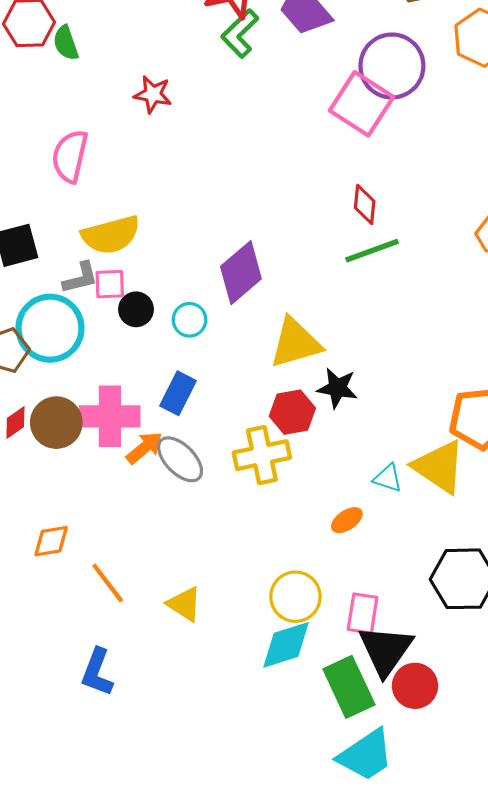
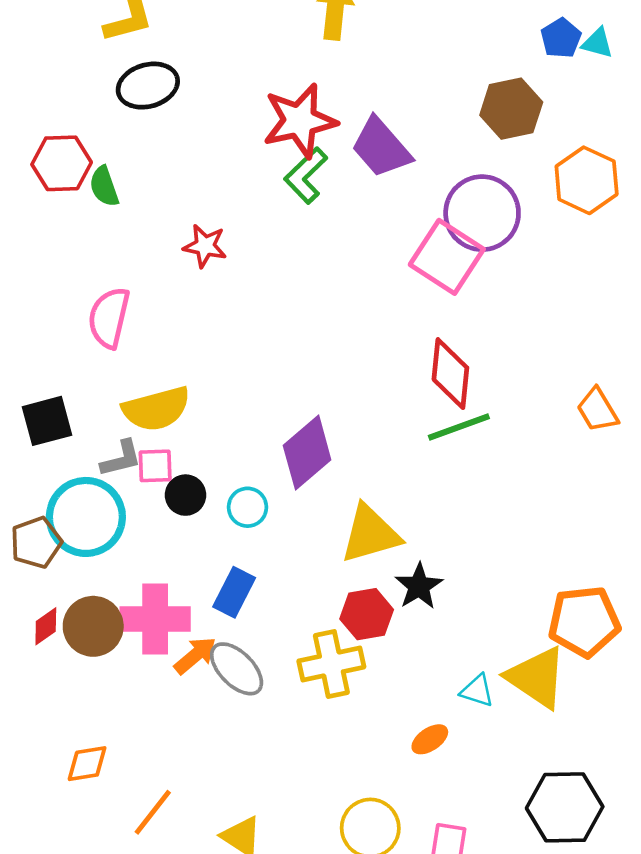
red diamond: (365, 204) -> (450, 374), size x1.5
black star: (337, 388) -> (419, 586), turned 30
orange line: (108, 583) -> (153, 812), turned 75

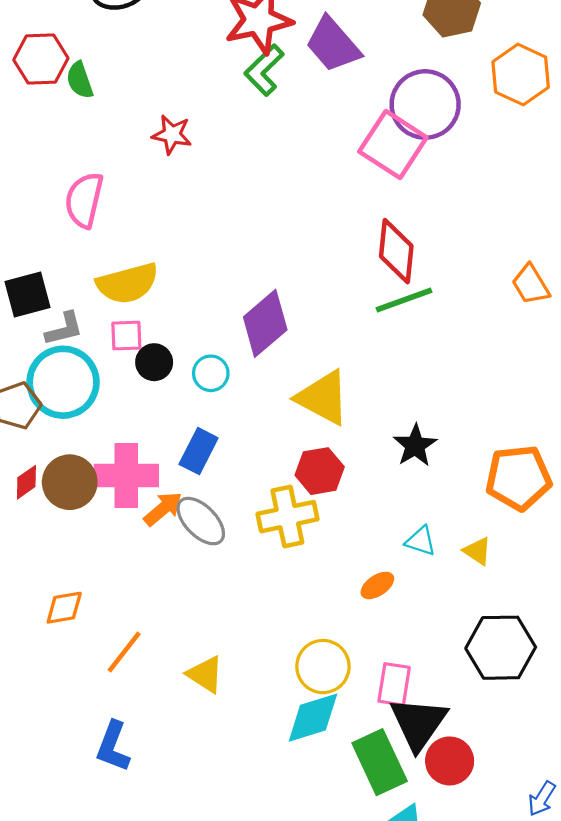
gray L-shape: (121, 459) -> (64, 329), moved
yellow triangle: (370, 534) -> (323, 398), turned 44
black star: (419, 586) -> (415, 446), moved
yellow triangle: (537, 677) -> (477, 551), moved, size x0.5

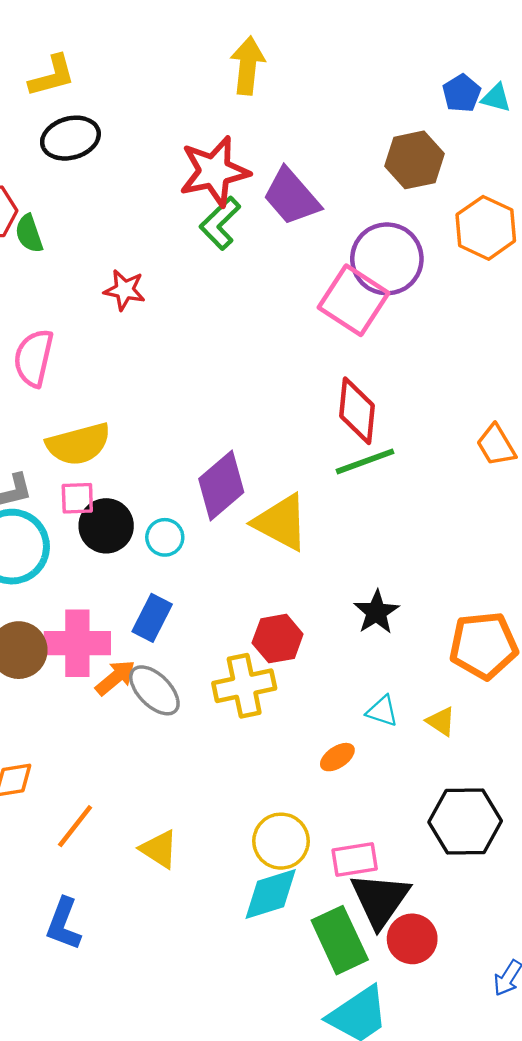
black circle: (154, 362) -> (106, 526), size x1.4
yellow triangle: (323, 398) -> (281, 522), moved
pink rectangle: (394, 684) -> (355, 860), turned 72

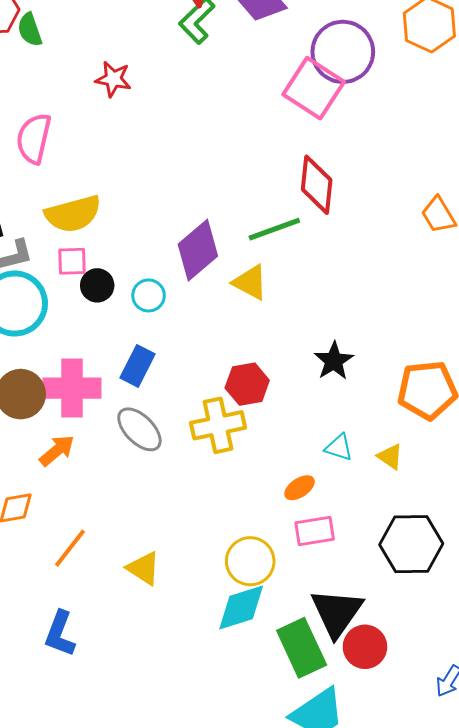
green line: (365, 461) -> (274, 229), moved
yellow triangle: (281, 522) -> (250, 282), size x0.7
black circle: (106, 526) -> (97, 285), size x0.7
orange arrow: (115, 678) -> (57, 450), moved
pink rectangle: (355, 860) -> (315, 531), moved

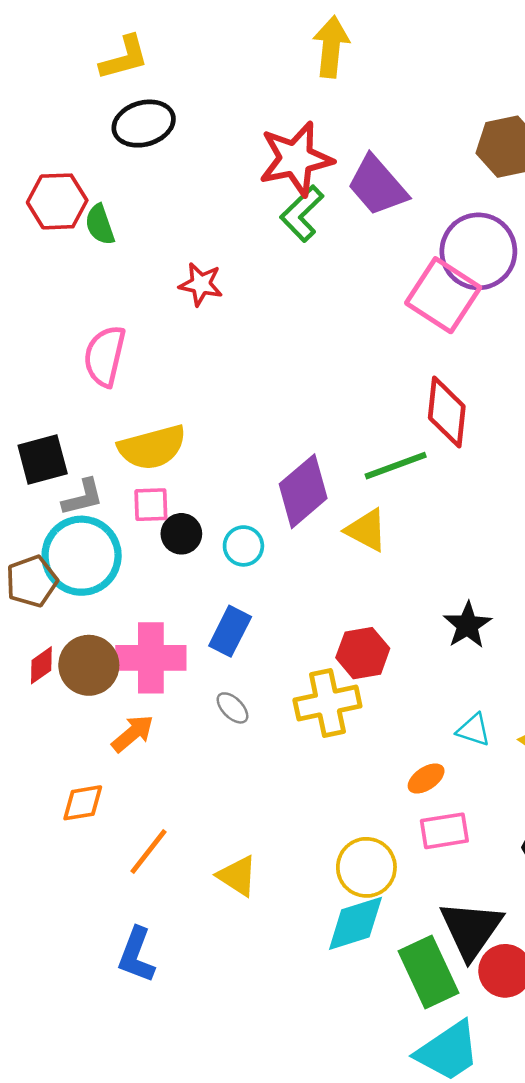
gray ellipse: (139, 429) -> (232, 708), size x0.6

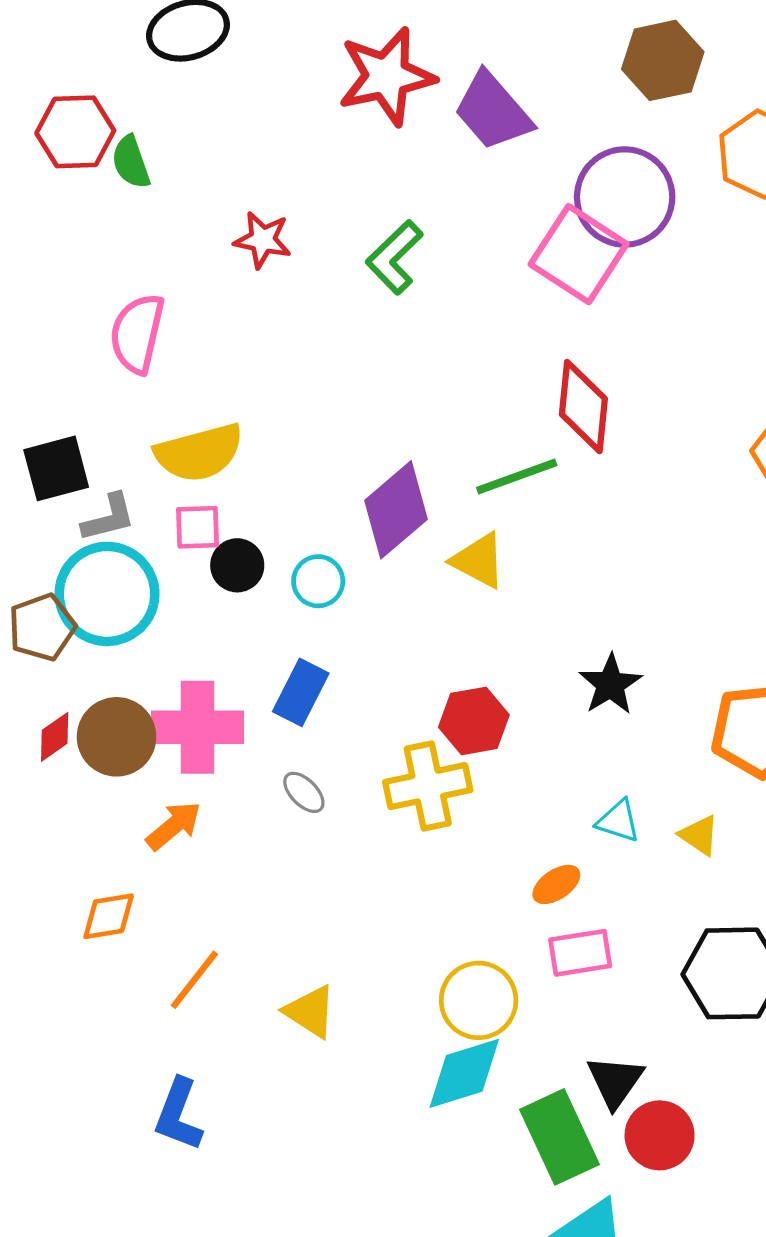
green L-shape: (302, 214) -> (394, 257), moved
black triangle: (471, 929) -> (615, 1081), size x0.7

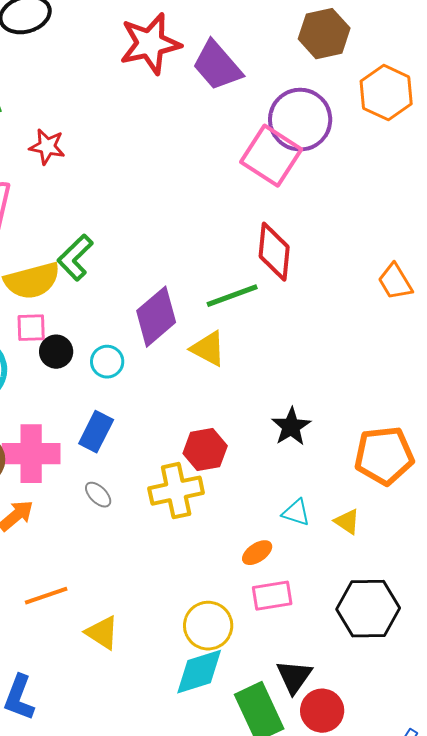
red star: (263, 240) -> (47, 147), moved
green L-shape: (394, 257) -> (75, 258), moved
orange line: (194, 980) -> (46, 596), moved, turned 33

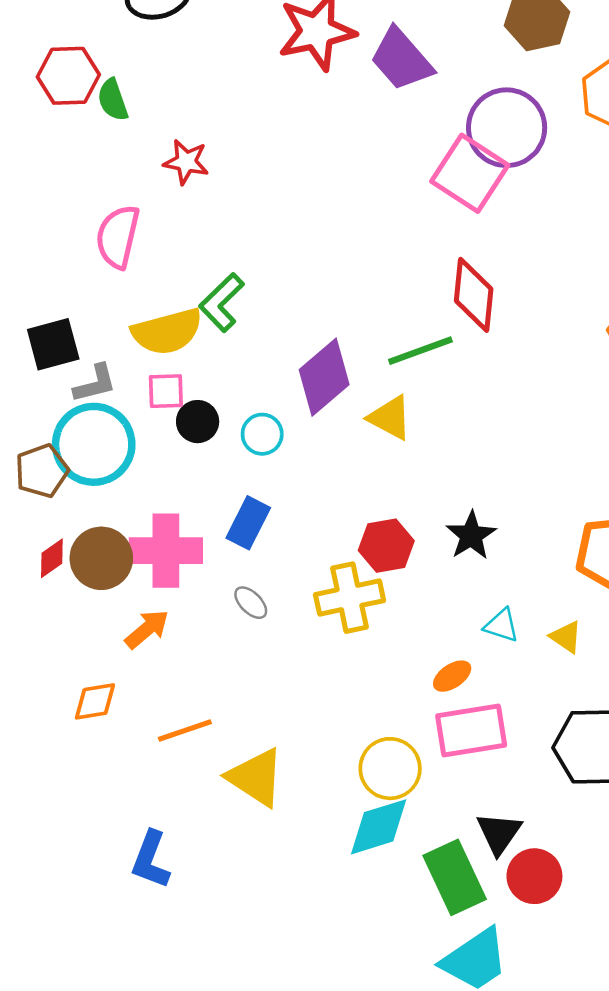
black star: (291, 427) -> (471, 535), moved
pink rectangle: (272, 596) -> (471, 731), size x1.4
yellow triangle: (102, 633) -> (256, 777), size x1.4

